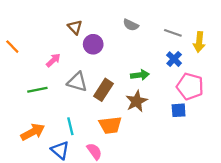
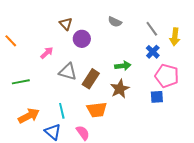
gray line: (173, 33) -> (152, 29), turned 35
green line: (37, 90) -> (21, 82), moved

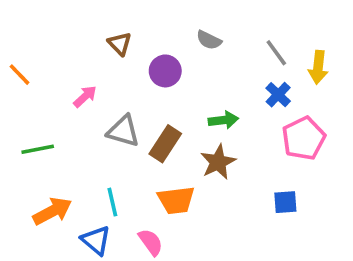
purple circle: (82, 39) -> (165, 71), moved
pink pentagon: (167, 76) -> (304, 138), turned 30
blue square: (157, 97) -> (285, 202), moved

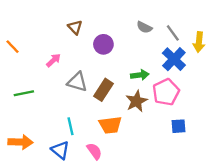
gray semicircle: (209, 40) -> (144, 27), moved
blue cross: (278, 95) -> (174, 59), size x1.5
pink pentagon: (304, 138) -> (166, 92), moved
orange arrow: (52, 211) -> (20, 142), moved, turned 30

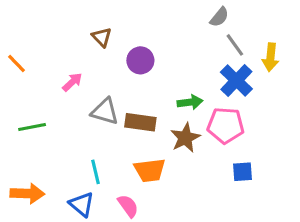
gray semicircle: (144, 27) -> (219, 17), moved, turned -77
brown rectangle: (103, 90) -> (140, 122), turned 65
pink pentagon: (166, 92) -> (226, 125), turned 30

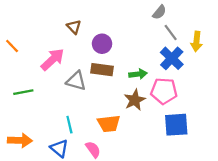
pink arrow: (72, 82) -> (53, 59), size x1.6
brown rectangle: (140, 122) -> (102, 70), moved
blue square: (243, 172) -> (176, 125), size x1.6

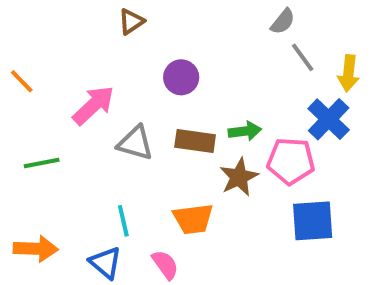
brown triangle: (74, 27) -> (131, 22), moved, turned 40
blue cross: (172, 58) -> (329, 119), moved
brown rectangle: (102, 70) -> (195, 141), moved

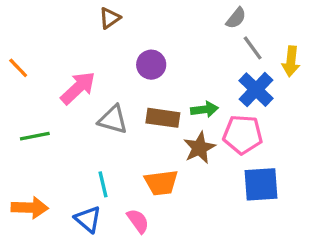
blue cross: (329, 119) -> (256, 90), moved

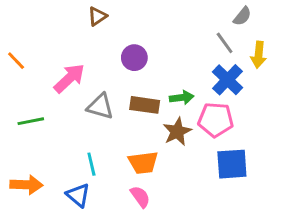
gray semicircle: (236, 18) -> (242, 16), moved
pink semicircle: (138, 221) -> (140, 197), moved

